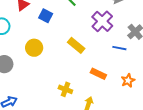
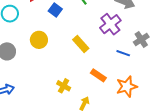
orange star: (128, 80) -> (127, 87), size x1.5

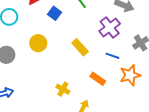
blue line: (123, 53) -> (113, 56), moved
orange star: (127, 87) -> (130, 75), moved

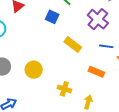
blue square: (55, 13) -> (52, 17), moved
yellow circle: (38, 43) -> (34, 70), moved

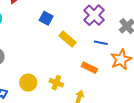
blue square: (52, 17) -> (46, 18), moved
yellow circle: (34, 70) -> (28, 83), moved

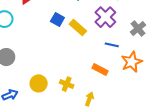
yellow rectangle: (67, 39) -> (78, 27), moved

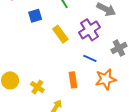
blue square: (57, 19) -> (35, 16), moved, turned 32
orange rectangle: (100, 69) -> (73, 80), turned 42

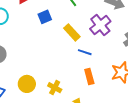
blue line: (90, 58) -> (85, 52), moved

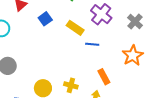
orange rectangle: (89, 77) -> (104, 77), moved

